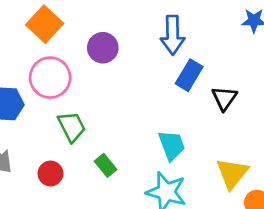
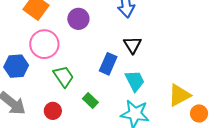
blue rectangle: (189, 75) -> (108, 64), moved
black triangle: (224, 98) -> (132, 45), moved
yellow triangle: (232, 173) -> (179, 95), turned 30

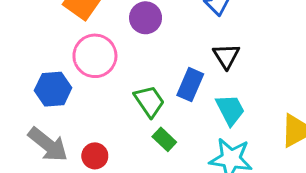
green trapezoid: (64, 76) -> (149, 101), moved
red circle: (53, 111) -> (95, 156), moved

